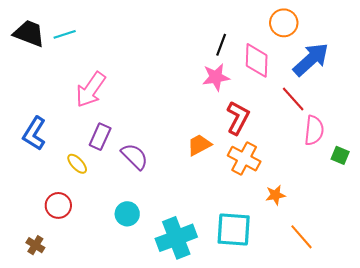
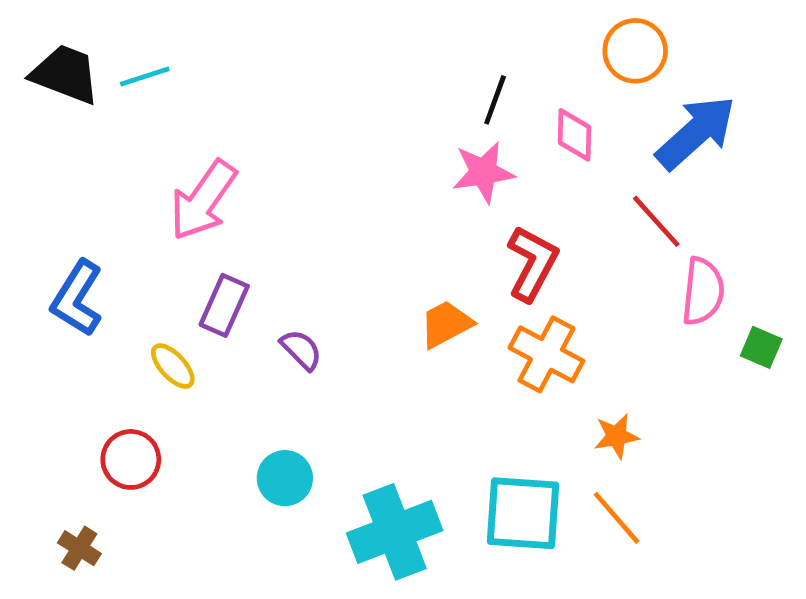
pink diamond: (257, 60) -> (574, 135), size x0.7
purple semicircle: (135, 156) -> (301, 350), size x0.7
orange line: (301, 237) -> (616, 518), moved

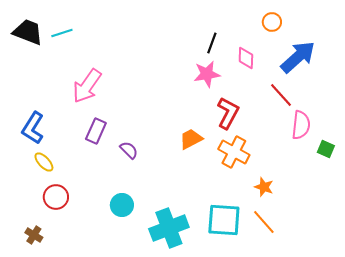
orange circle: (635, 51) -> (272, 22), size x0.7
yellow ellipse: (173, 366) -> (44, 162), moved
orange star: (616, 436) -> (264, 187), turned 30

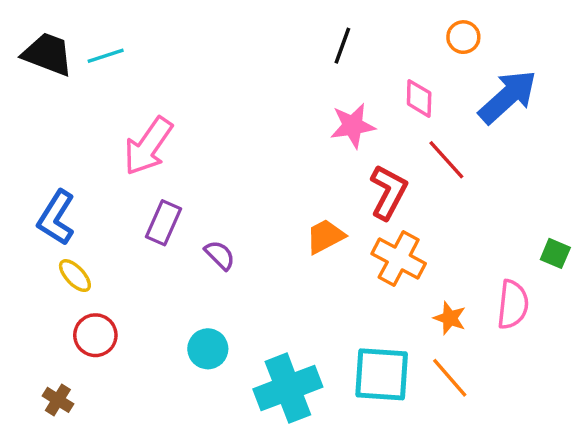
black line: (212, 43) -> (342, 46), moved
red line: (281, 95) -> (446, 160), moved
pink semicircle: (301, 125) -> (513, 305), moved

